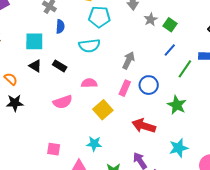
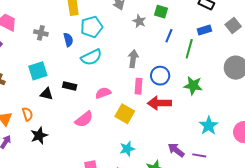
gray star: (151, 19) -> (139, 21), moved
blue semicircle: (60, 26) -> (68, 40), moved
orange semicircle: (11, 79) -> (28, 114), turned 48
red arrow: (144, 126) -> (159, 103), moved

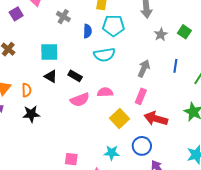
blue line: (169, 36) -> (175, 66), moved, turned -32
blue circle: (160, 76) -> (142, 146), moved
pink semicircle: (84, 119) -> (80, 100), moved

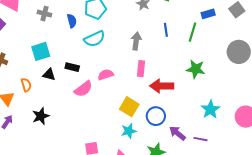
orange semicircle: (27, 90) -> (26, 85), moved
yellow square: (119, 119) -> (129, 107), moved

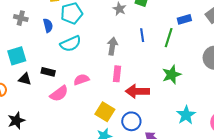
green star: (196, 69) -> (172, 75), turned -30

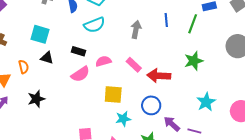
cyan square: (17, 56) -> (40, 34), turned 30
black rectangle: (48, 72) -> (79, 51), moved
pink rectangle: (117, 74) -> (134, 65), moved, turned -56
yellow square: (105, 112) -> (113, 95), moved, turned -30

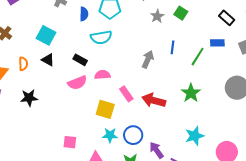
gray arrow: (136, 29) -> (148, 59), moved
green star: (194, 61) -> (191, 93), turned -30
pink rectangle: (134, 65) -> (126, 94), moved
blue circle: (151, 105) -> (133, 135), moved

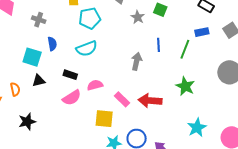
blue semicircle: (84, 14) -> (52, 44), moved
black triangle: (48, 60) -> (39, 81), turned -32

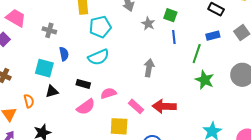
blue line: (159, 45) -> (174, 37), moved
green star: (185, 86) -> (205, 80), moved

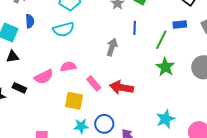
blue line: (174, 37) -> (135, 28), moved
black rectangle: (83, 84) -> (19, 88), moved

